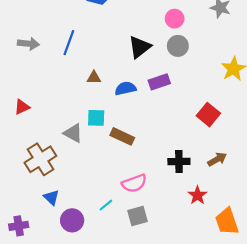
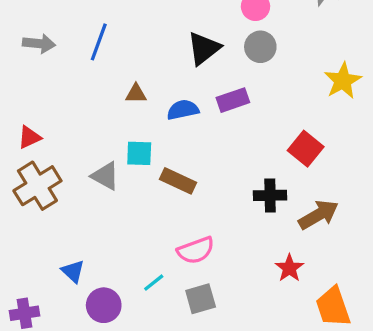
brown cross: (40, 159) -> (37, 186), moved
brown arrow: (217, 159) -> (318, 215), size x1.4
black cross: (179, 161) -> (270, 195), moved

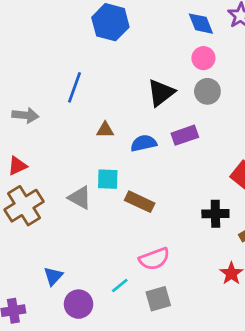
gray arrow: (39, 44) -> (25, 115), moved
blue triangle: (73, 271) -> (53, 276), turned 30

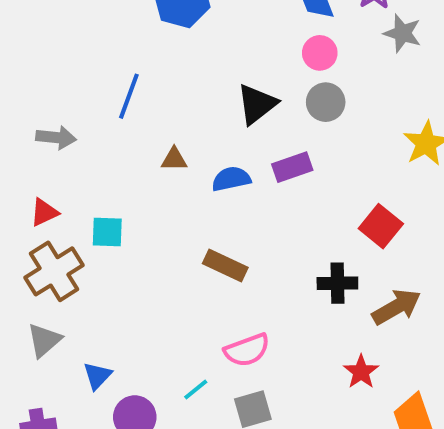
cyan square: (108, 179) -> (107, 232), moved
gray triangle: (80, 198) -> (44, 340), moved, turned 50

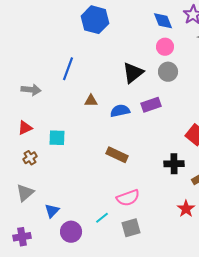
brown cross: (54, 271) -> (30, 158), size x0.5

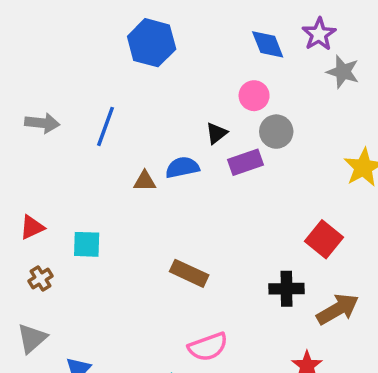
pink circle: (165, 47) -> (254, 96), moved
black triangle: (133, 73) -> (216, 133), size x0.6
gray arrow: (31, 90) -> (42, 123), moved
purple rectangle: (151, 105) -> (245, 162), moved
blue semicircle: (120, 111) -> (182, 167), moved

